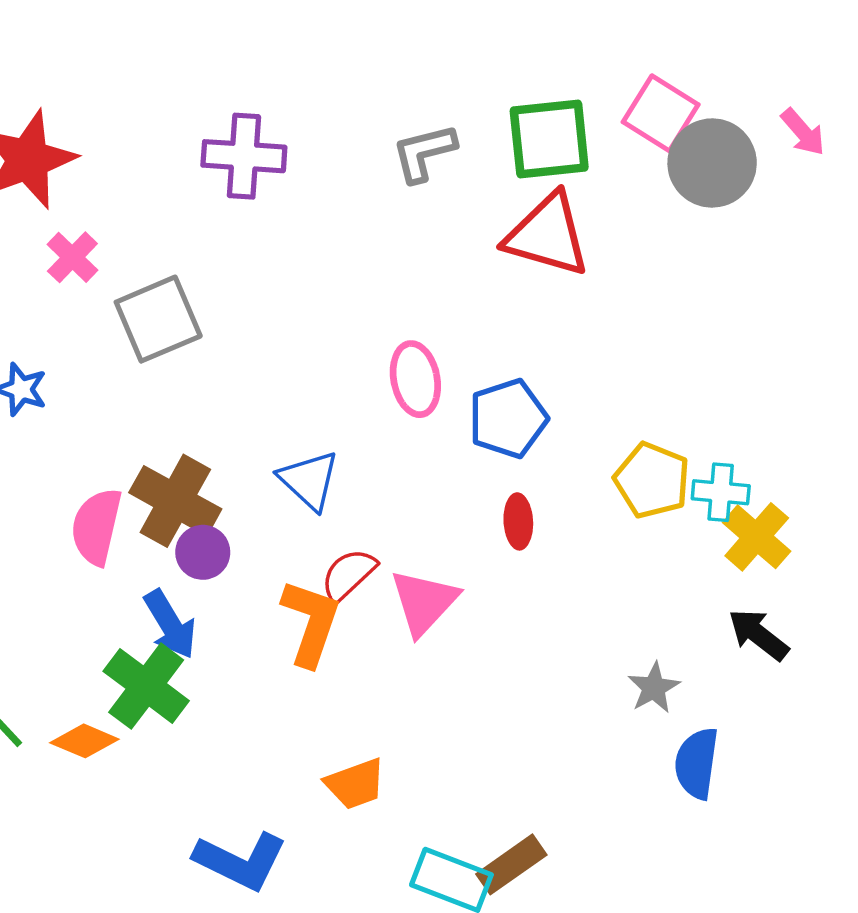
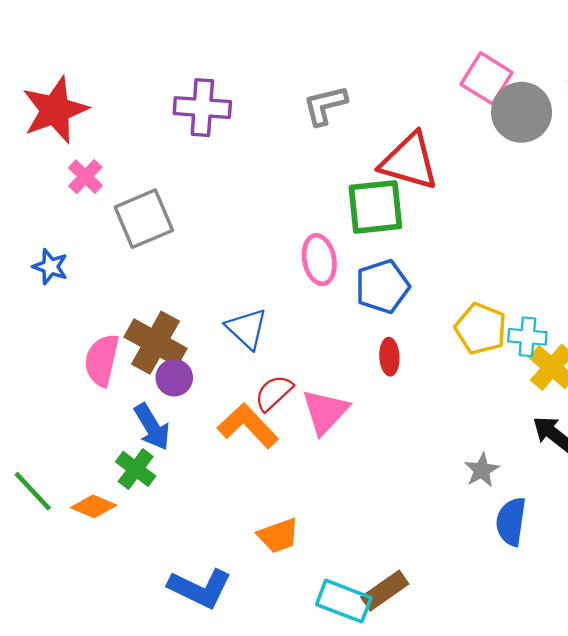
green square: (549, 139) -> (375, 207), moved
orange L-shape: (311, 623) -> (248, 426), turned -62
green cross: (146, 686) -> (136, 469), size x0.7

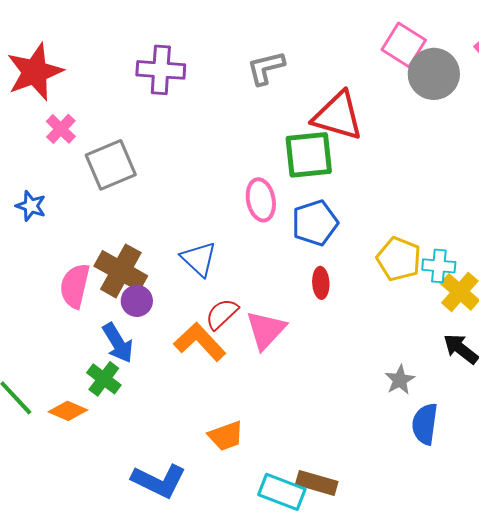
brown rectangle: (385, 591) -> (317, 483), turned 51

